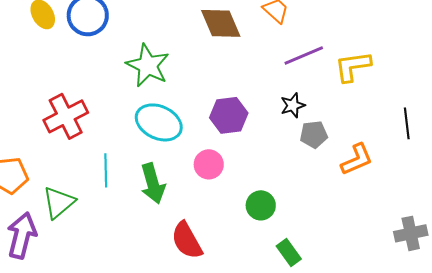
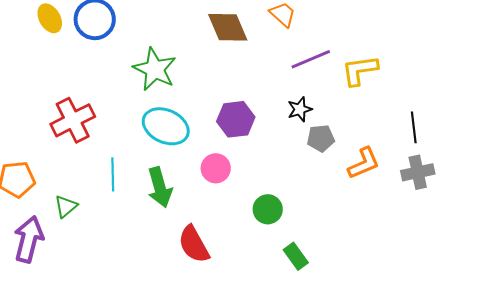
green triangle: (59, 202) -> (66, 206), size x0.7
gray cross: (411, 233) -> (418, 172), moved

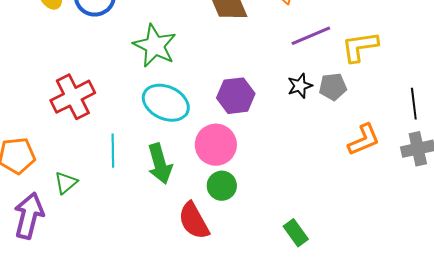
gray pentagon: (321, 138) -> (333, 87), moved
pink circle: (216, 168) -> (216, 145), size x1.4
green circle: (268, 209) -> (222, 186), moved

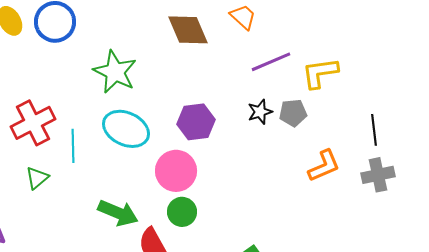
cyan line: (113, 151) -> (73, 146), moved
green arrow: (160, 164) -> (118, 213), moved, turned -51
green triangle: (66, 183) -> (37, 178), moved

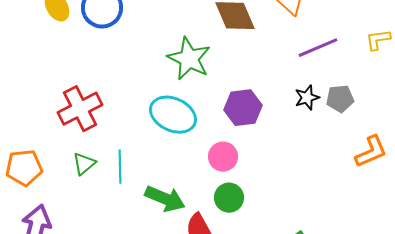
green star: (115, 72) -> (189, 59), moved
yellow L-shape: (320, 73) -> (378, 40), moved, size x0.7
cyan line: (73, 146) -> (120, 167), moved
pink circle: (176, 171) -> (223, 157), size x0.7

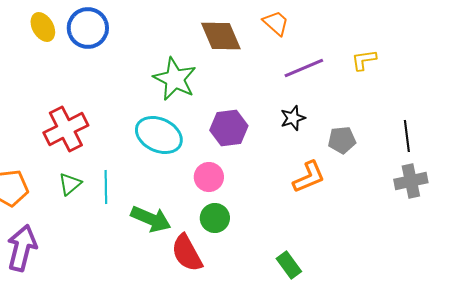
gray pentagon: (340, 99) -> (342, 140), moved
orange L-shape: (371, 152) -> (309, 177), moved

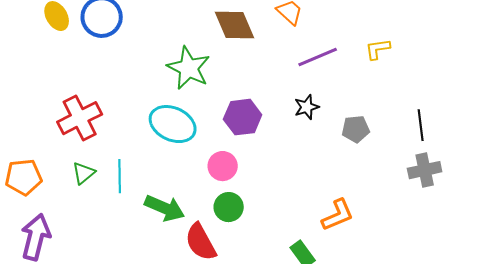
orange L-shape: (309, 177) -> (338, 215), moved

